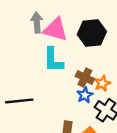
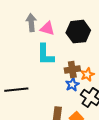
pink triangle: (56, 29) -> (47, 29), size x0.7
brown cross: (85, 78) -> (72, 70), turned -35

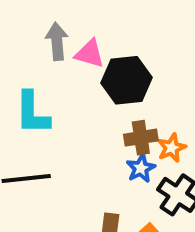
black hexagon: (78, 32) -> (126, 80), moved
cyan L-shape: (45, 55) -> (32, 113), moved

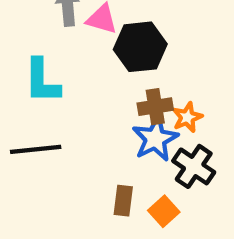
blue star: (141, 168) -> (155, 139), size x1.5

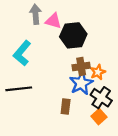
cyan L-shape: (42, 81) -> (22, 53), turned 40
brown rectangle: (123, 201) -> (66, 107), moved
orange square: (164, 211) -> (99, 117), moved

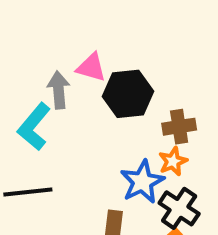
gray arrow: (35, 14) -> (59, 90), moved
brown cross: (81, 67) -> (179, 127), moved

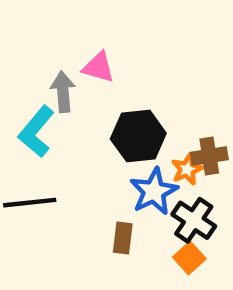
black hexagon: (128, 94) -> (138, 136), moved
brown cross: (179, 127) -> (209, 156), moved

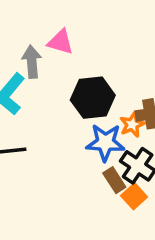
blue star: (154, 191) -> (105, 142), turned 30
brown rectangle: (123, 238) -> (114, 180), moved, turned -40

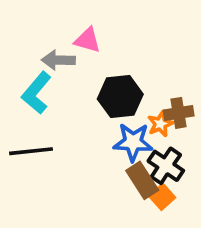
gray arrow: (32, 62) -> (58, 60), turned -84
brown rectangle: (114, 180) -> (142, 180), size x1.4

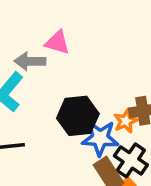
black hexagon: (120, 97) -> (78, 116), moved

